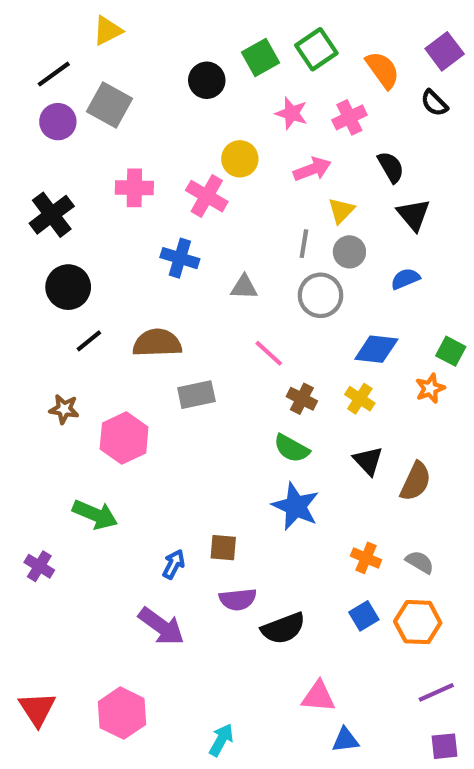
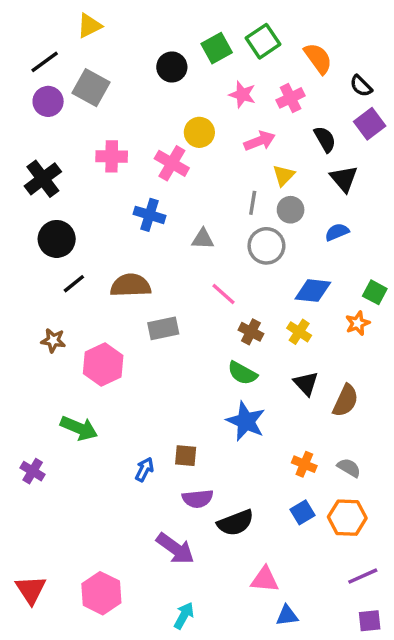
purple square: (445, 51) -> (370, 124), moved
purple arrow: (161, 626) -> (175, 549), moved

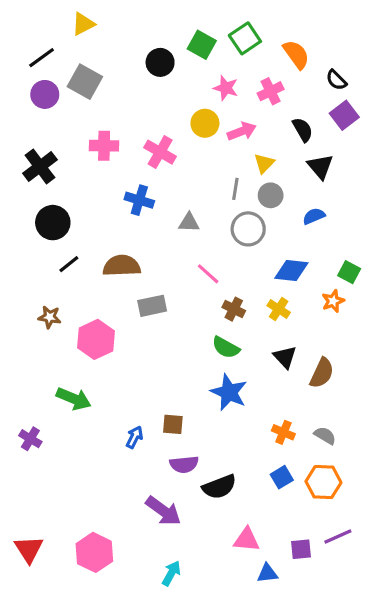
green square: (217, 48) -> (202, 45), turned -32
yellow circle: (199, 132) -> (205, 123), moved
purple square: (370, 621) -> (301, 549), moved

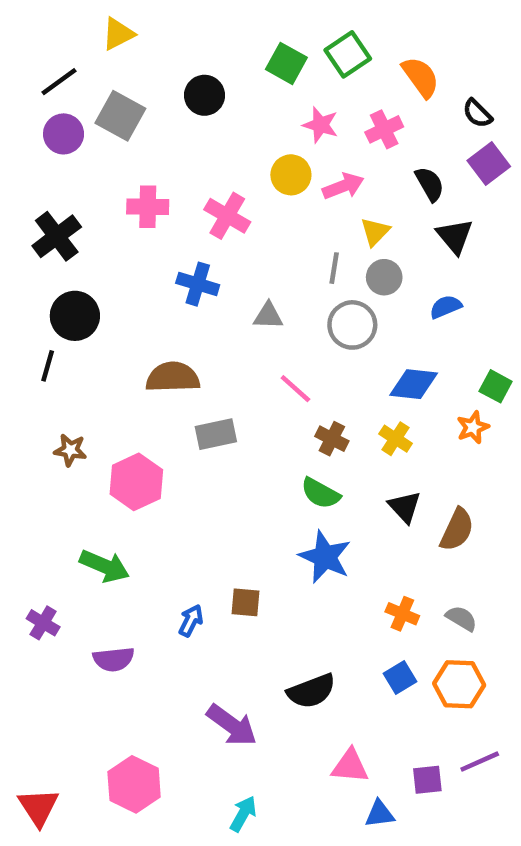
black circle: (160, 62) -> (205, 95), moved
black line: (69, 264) -> (48, 366), moved, turned -35
purple semicircle: (184, 464) -> (114, 659), moved
red triangle: (29, 549) -> (39, 807), moved

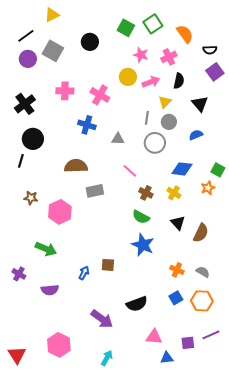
black semicircle: (477, 113) -> (210, 50), turned -48
black semicircle: (430, 184) -> (179, 81), moved, turned 42

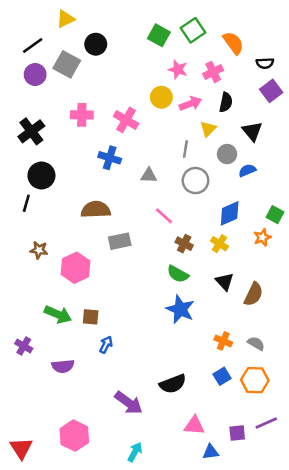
black circle: (90, 42) -> (96, 44), moved
gray circle: (169, 122) -> (227, 154), moved
blue diamond: (182, 169) -> (230, 213), turned -30
brown square: (108, 265) -> (91, 317), moved

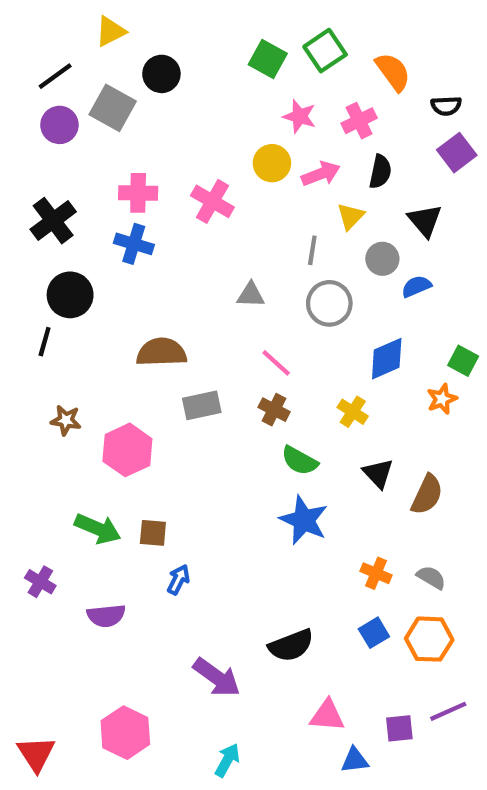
blue cross: (110, 158) -> (134, 244), moved
brown cross: (184, 244) -> (274, 410), moved
yellow cross: (219, 244) -> (353, 412), moved

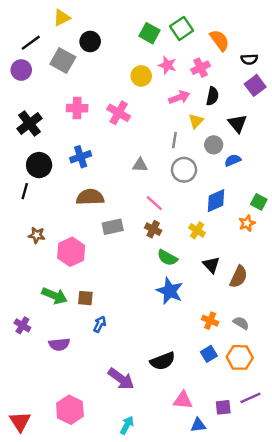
purple circle: (59, 125) -> (21, 70), moved
yellow circle: (272, 163) -> (141, 76), moved
blue cross: (134, 244) -> (81, 157), moved, turned -36

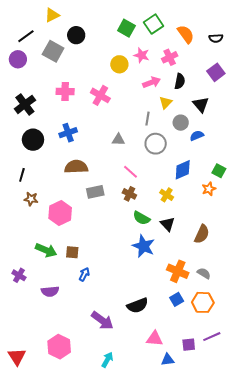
black semicircle: (249, 59) -> (216, 38), moved
black line: (25, 191) -> (22, 175), moved
black triangle: (211, 265) -> (168, 224), moved
orange cross: (210, 321) -> (178, 271), size x1.5

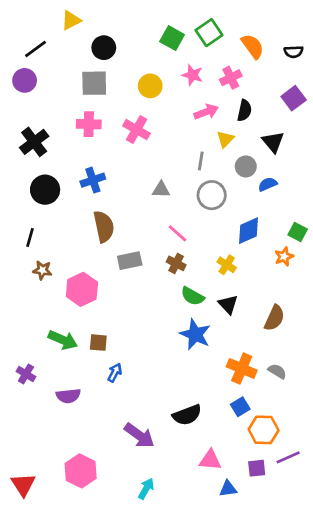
gray square: (53, 51) -> (94, 83), moved, turned -30
yellow circle: (119, 64) -> (150, 86), moved
brown semicircle: (76, 167) -> (104, 227), turned 80
orange hexagon: (203, 302) -> (264, 430), moved

